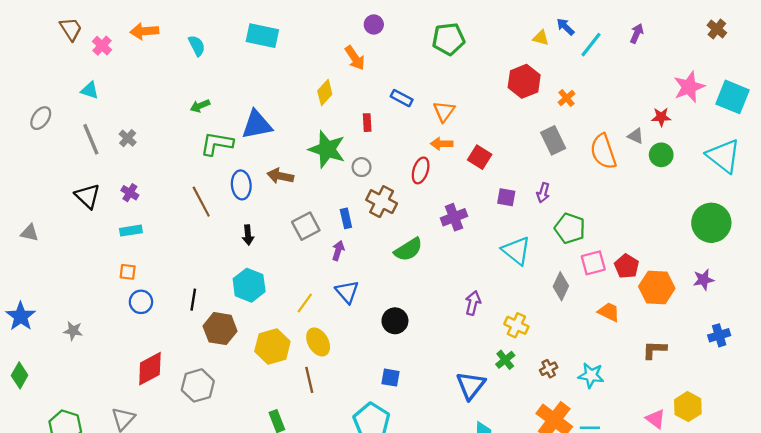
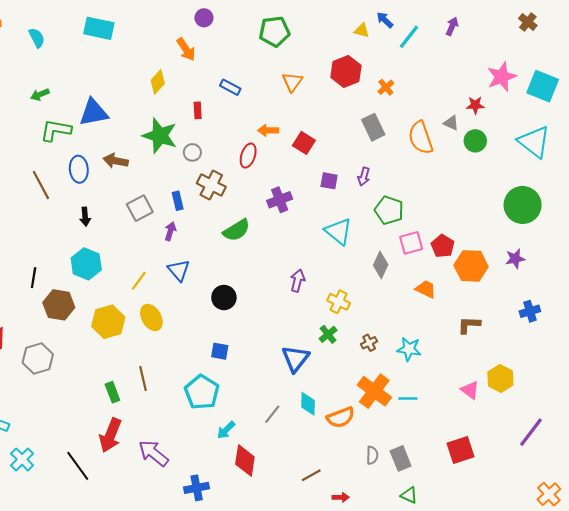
orange triangle: (444, 111) -> (292, 82), moved
brown line: (309, 380) -> (143, 379), moved

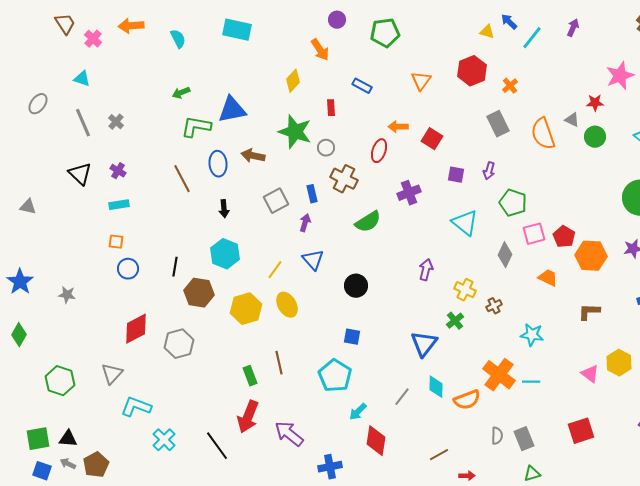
green pentagon: (274, 31) -> (385, 33), moved
brown cross: (369, 343) -> (494, 306), moved
green triangle: (409, 495) -> (532, 474), turned -42

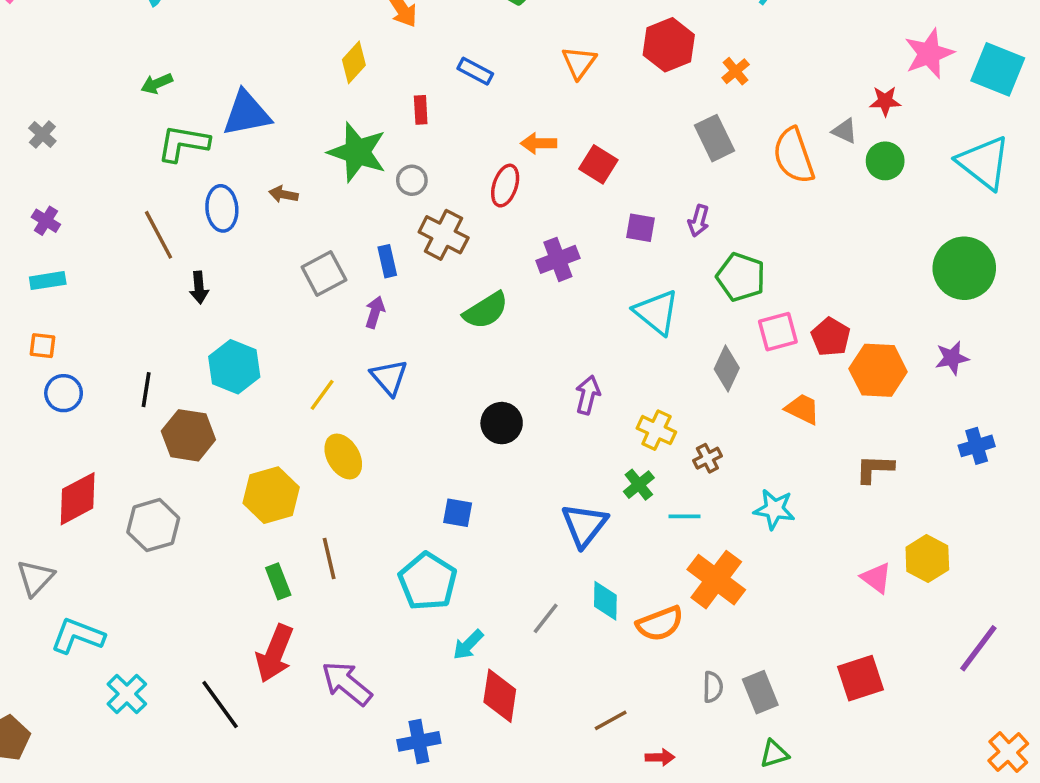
brown arrow: (253, 156) -> (283, 194), size x0.7
black arrow: (224, 209) -> (199, 288), moved
black circle: (356, 286) -> (502, 423), moved
yellow hexagon: (246, 309) -> (271, 495), moved
cyan line: (531, 382) -> (685, 516), moved

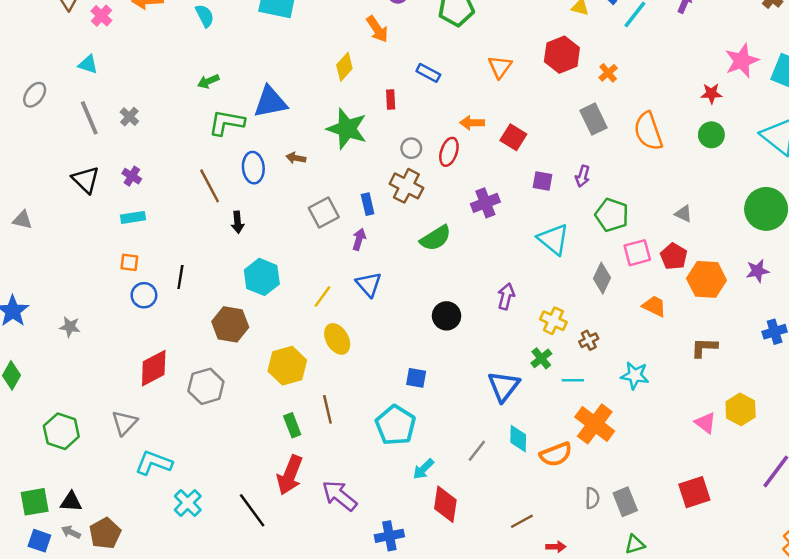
gray triangle: (845, 131) -> (683, 214), moved
gray circle: (412, 180) -> (411, 148), moved
black line: (146, 390) -> (180, 277), moved

